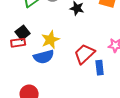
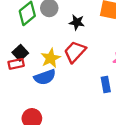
red trapezoid: (84, 54) -> (75, 52), moved

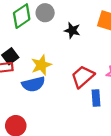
red trapezoid: (75, 52) -> (83, 77), moved

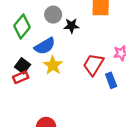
gray circle: (45, 13) -> (53, 15), moved
blue semicircle: (33, 84) -> (45, 46), moved

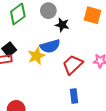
blue semicircle: (45, 46) -> (50, 46), moved
blue rectangle: (111, 80) -> (74, 96), moved

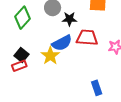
red trapezoid: (73, 65) -> (87, 38), moved, turned 60

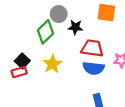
green diamond: (23, 18) -> (45, 32), moved
blue semicircle: (62, 43) -> (93, 68), moved, turned 30

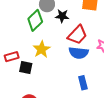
red trapezoid: (92, 48) -> (77, 35), turned 125
black square: (22, 61) -> (26, 67), moved, turned -32

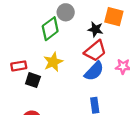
black star: (62, 16) -> (95, 29), moved
blue semicircle: (79, 53) -> (94, 71), turned -60

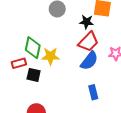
green diamond: (50, 29) -> (33, 48), moved, turned -35
yellow star: (53, 62) -> (50, 56), turned 30

